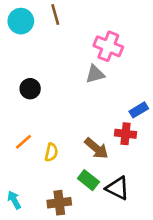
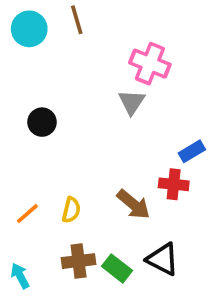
gray triangle: (95, 74) -> (132, 102), turned -42
orange line: (23, 142) -> (27, 214), moved
green rectangle: (88, 180) -> (117, 268), moved
brown cross: (59, 203) -> (79, 261), moved

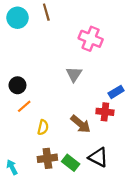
gray triangle: (132, 102) -> (74, 74), moved
black circle: (42, 122) -> (17, 85), moved
orange line: (27, 214) -> (24, 106), moved

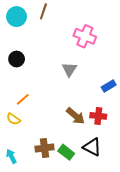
brown line: (46, 12) -> (43, 11), turned 35
black circle: (17, 85) -> (17, 59), moved
red cross: (105, 112) -> (98, 116), moved
yellow semicircle: (43, 127) -> (13, 119), moved, turned 112

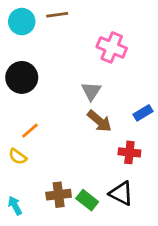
brown line: (43, 11) -> (57, 15), turned 63
black circle: (17, 59) -> (22, 77), size x1.5
brown arrow: (76, 116) -> (99, 121), moved

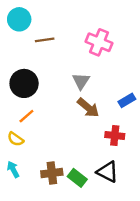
brown line: (57, 15) -> (45, 40), moved
black circle: (22, 77) -> (24, 83), moved
cyan arrow: (15, 206) -> (13, 169), moved

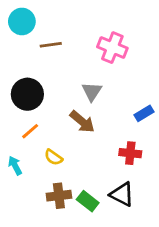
brown arrow: (88, 108) -> (82, 122), moved
yellow semicircle: (16, 139) -> (53, 157), moved
cyan arrow: (13, 169) -> (15, 166), moved

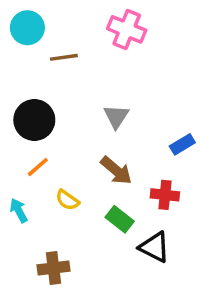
pink cross: (112, 48) -> (127, 29), moved
brown arrow: (82, 122) -> (116, 170), moved
brown cross: (59, 196) -> (53, 268), moved
green rectangle: (88, 201) -> (120, 219), moved

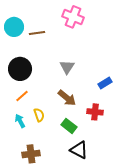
cyan circle: (27, 28) -> (14, 27), moved
yellow semicircle: (67, 200) -> (39, 115), turned -144
cyan arrow: (19, 211) -> (20, 121), moved
black triangle: (154, 247) -> (79, 150), moved

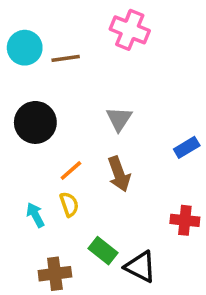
orange line: (22, 96) -> (71, 170), moved
brown arrow: (67, 98) -> (119, 174), turned 30
red cross: (95, 112) -> (185, 220), moved
green rectangle: (69, 126) -> (103, 251), moved

